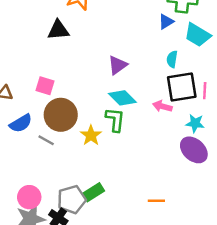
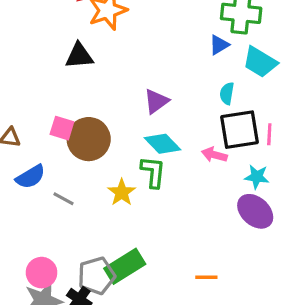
brown circle: (61, 115) -> (89, 139), moved
green rectangle: (93, 192) -> (125, 266), size x1.4

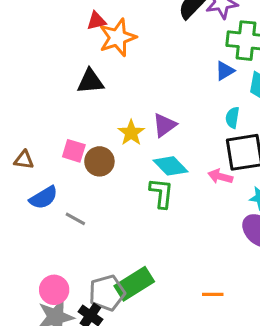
brown circle: (89, 139) -> (99, 161), size x0.7
yellow star: (122, 192) -> (131, 133), moved

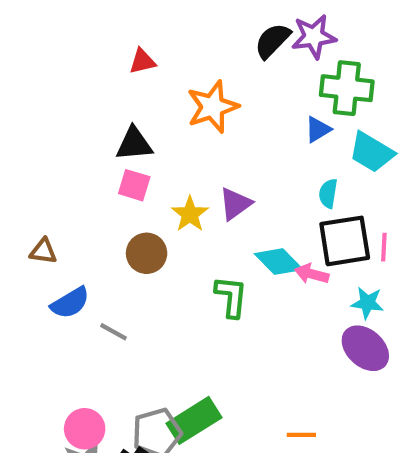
orange star: (118, 38) -> (213, 107), moved
pink square: (74, 151) -> (134, 185), moved
cyan diamond: (170, 166) -> (279, 262), moved

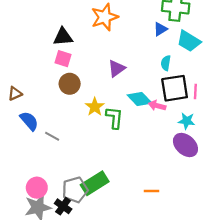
yellow star: (190, 214) -> (95, 107), moved
brown triangle: (43, 251) -> (15, 94), turned -32
brown circle: (147, 253) -> (70, 84), moved
blue semicircle: (70, 303) -> (29, 121), turned -100

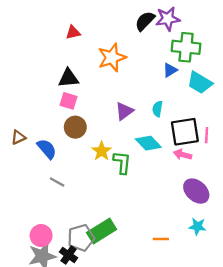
cyan semicircle: (166, 63) -> (157, 109), moved
pink arrow: (157, 106) -> (183, 155), moved
blue semicircle: (29, 121) -> (47, 149), moved
cyan star: (187, 121) -> (197, 226), moved

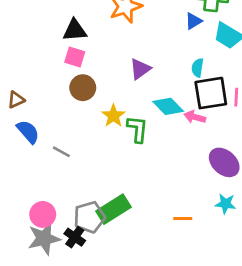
cyan semicircle: (157, 109) -> (197, 68), moved
blue semicircle: (47, 149) -> (28, 132), moved
pink arrow: (183, 155) -> (195, 117), moved

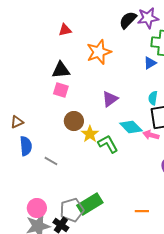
brown circle: (83, 88) -> (74, 121), moved
green L-shape: (137, 129) -> (108, 144), turned -35
blue semicircle: (28, 132) -> (26, 146), turned 36

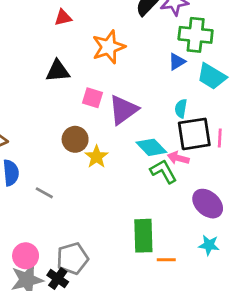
pink square: (61, 90) -> (92, 98), moved
purple triangle: (110, 99) -> (123, 110), size x1.4
green L-shape: (108, 144) -> (163, 171), moved
green rectangle: (90, 204) -> (143, 236), moved, turned -60

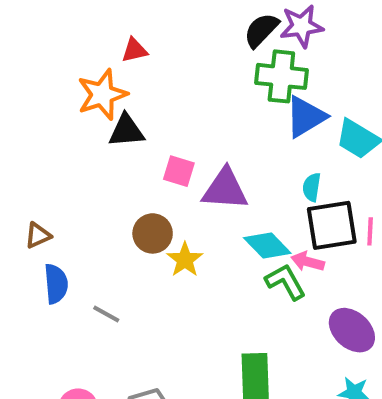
green cross: (196, 35) -> (281, 76), moved
orange star: (109, 47) -> (102, 95), moved
blue triangle: (177, 62) -> (306, 117), size x1.6
purple triangle: (123, 110) -> (225, 189), turned 40

